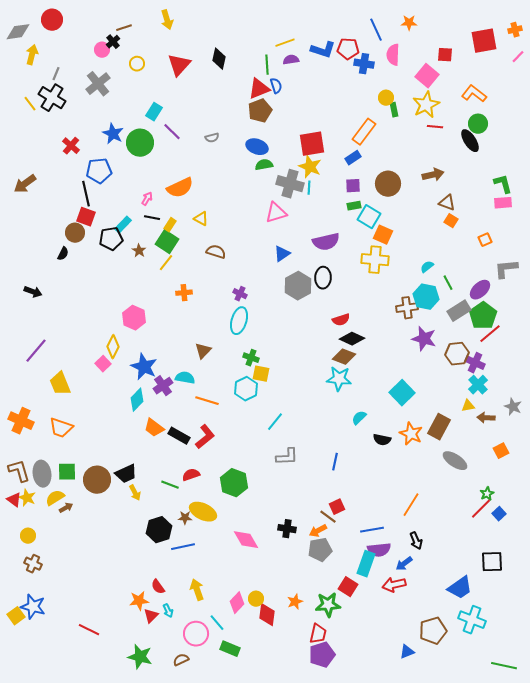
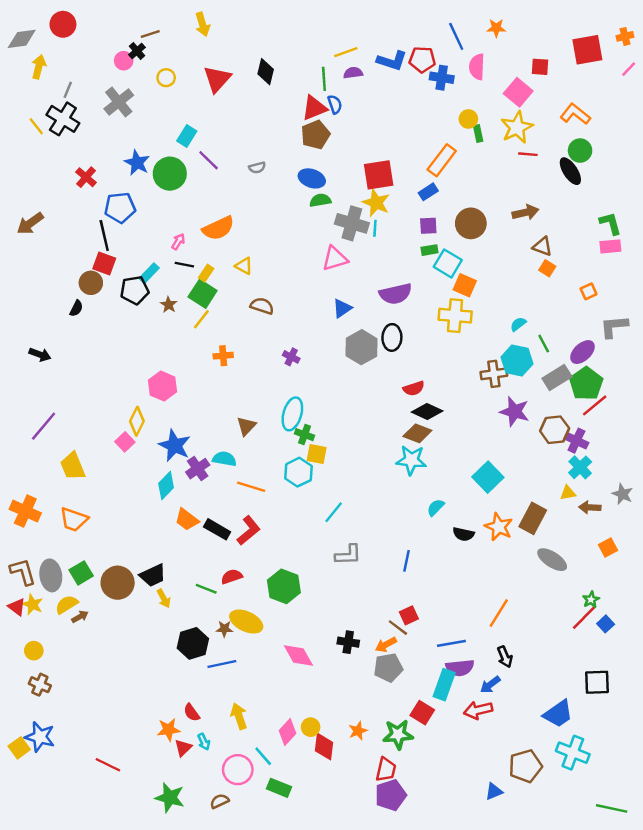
cyan ellipse: (239, 321) -> (292, 414), moved
green square: (67, 472) -> (81, 573), turned -30

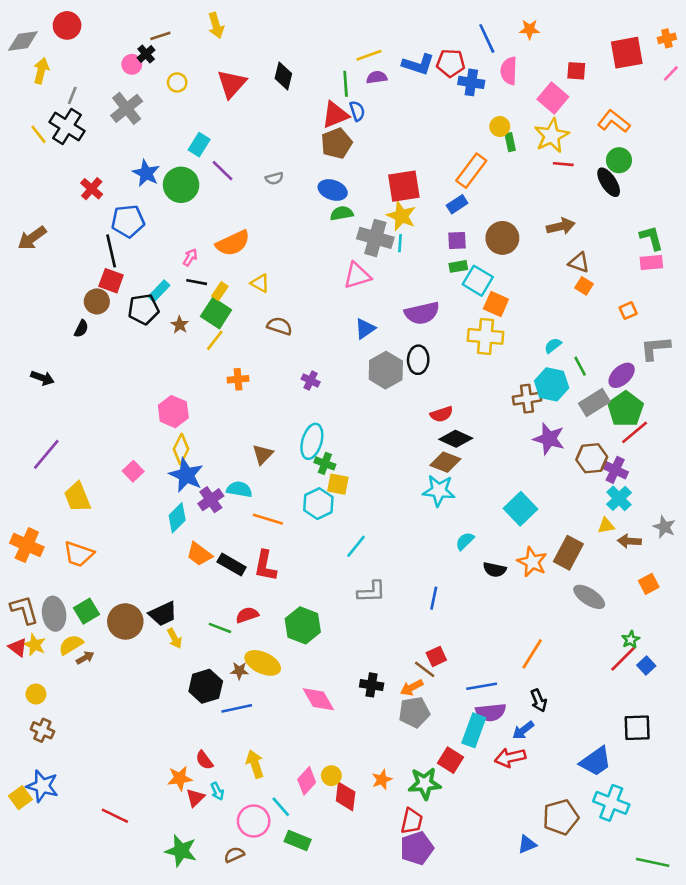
yellow diamond: (137, 421) -> (181, 449), moved
red L-shape: (249, 530) -> (265, 566), turned 140

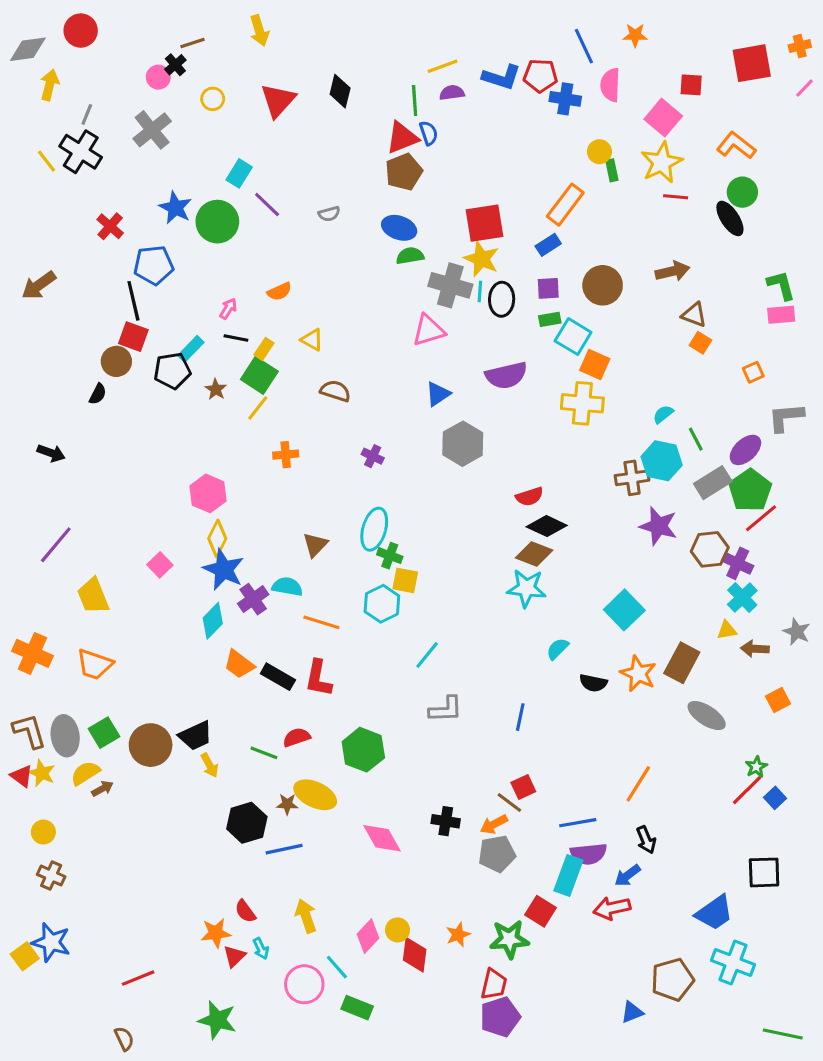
orange semicircle: (233, 243) -> (279, 291), size x0.6
black ellipse: (418, 360) -> (502, 299), moved
red line: (115, 816) -> (138, 978), turned -48
brown semicircle: (234, 855) -> (124, 1039), moved, turned 90

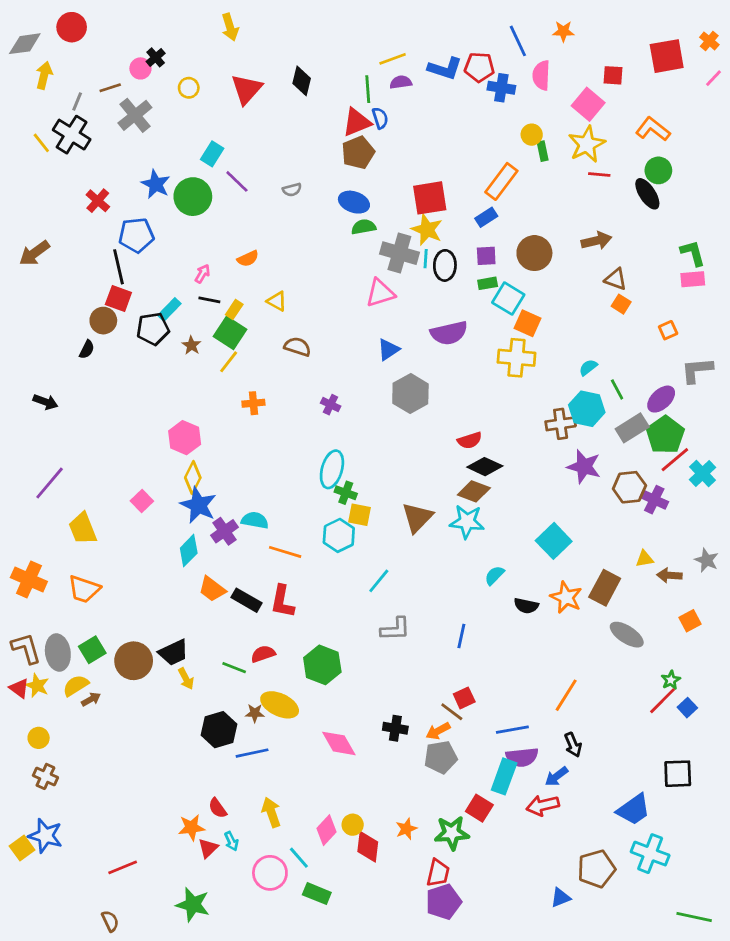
brown line: (192, 43) -> (110, 88), moved
orange cross: (800, 46) -> (709, 41), turned -36
brown triangle: (315, 545) -> (417, 518), moved, size x1.4
cyan cross: (742, 597) -> (702, 473), moved

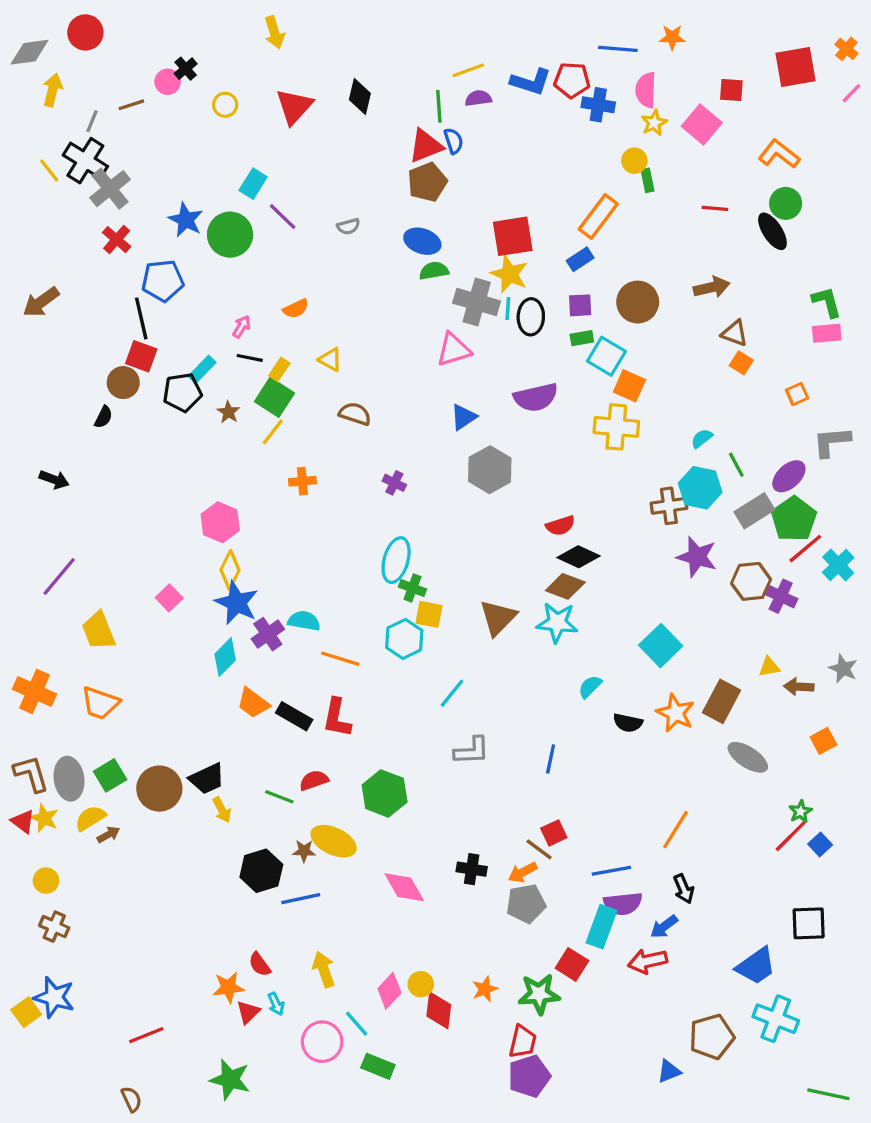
blue line: (518, 41) -> (618, 49), turned -60
gray cross: (135, 115) -> (110, 189), moved
yellow star: (587, 144) -> (654, 123), moved, size x0.6

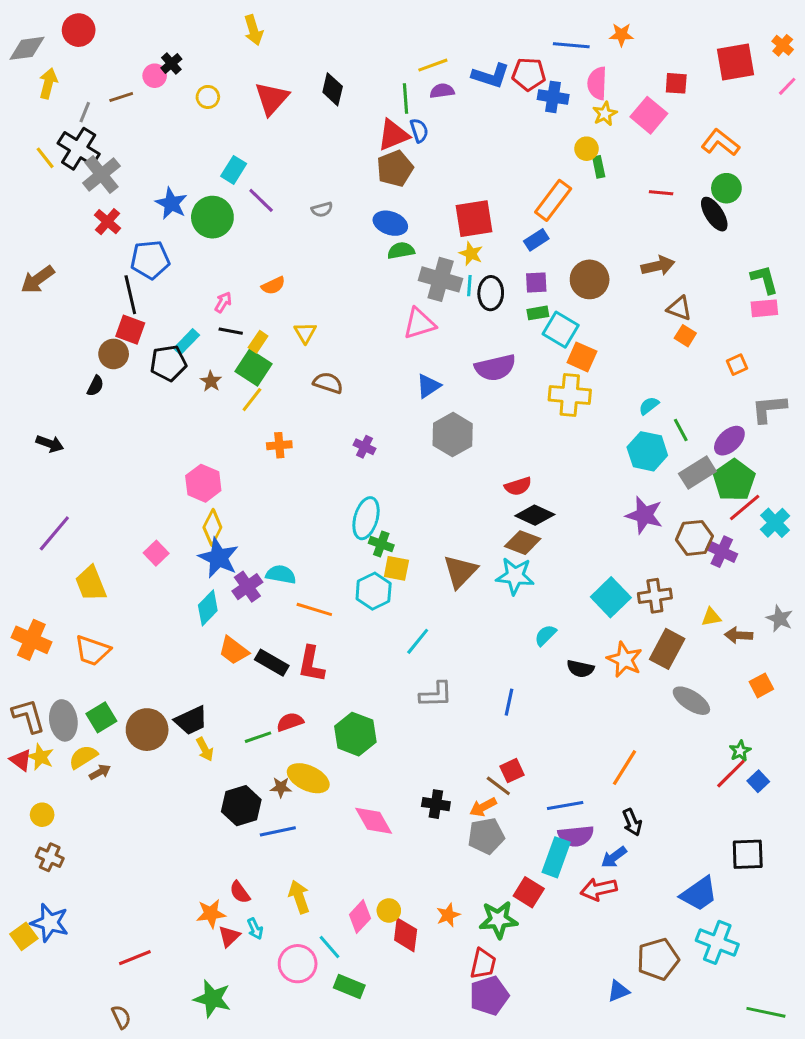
yellow star: (509, 274) -> (471, 254), size x0.7
yellow triangle: (330, 360) -> (305, 333), turned 30
brown cross: (669, 506) -> (655, 596), moved
green line: (279, 797) -> (258, 737), turned -40

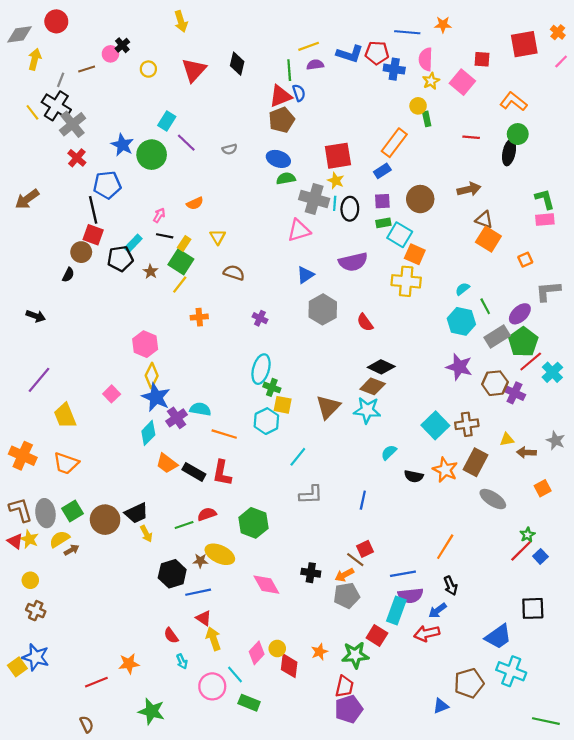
black ellipse: (714, 214) -> (509, 152), turned 45
orange square: (685, 336) -> (488, 239), size x1.6
red semicircle: (518, 486) -> (365, 322), moved, turned 72
orange star: (211, 914) -> (129, 664), moved
red triangle: (229, 936) -> (204, 618), moved, turned -42

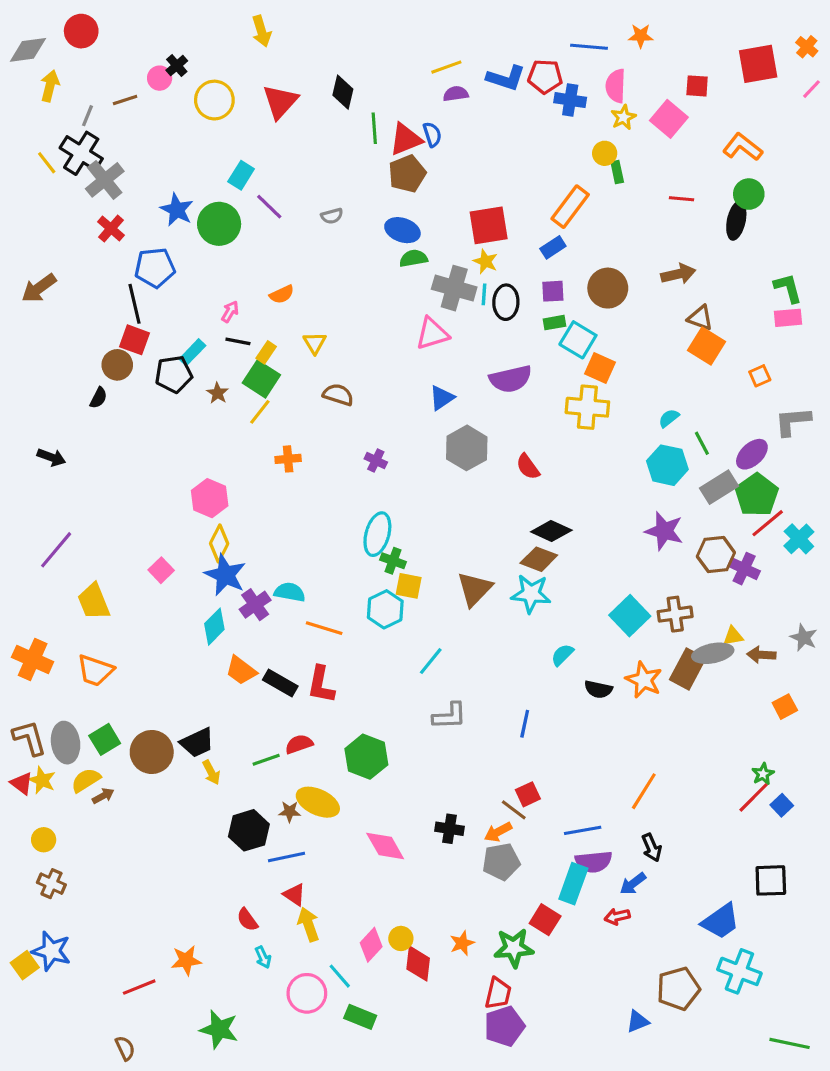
yellow circle: (148, 69) -> (214, 100), size x1.6
green line: (289, 70) -> (374, 128), moved
gray ellipse: (493, 499) -> (713, 653), moved, turned -44
red arrow: (427, 633) -> (617, 917), size x0.7

